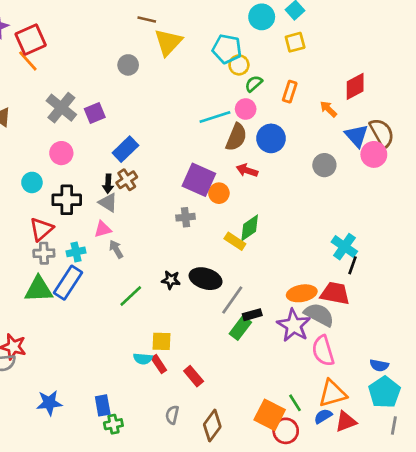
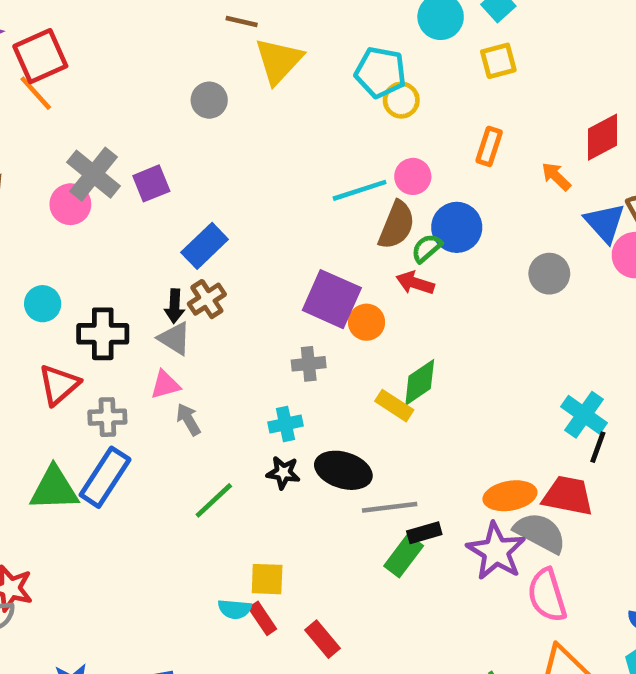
green semicircle: (254, 84) -> (427, 248), moved
pink circle: (61, 153) -> (70, 204), moved
cyan cross: (76, 252) -> (286, 424), moved
gray cross: (44, 253) -> (107, 417), moved
gray line: (232, 300) -> (390, 507), turned 48

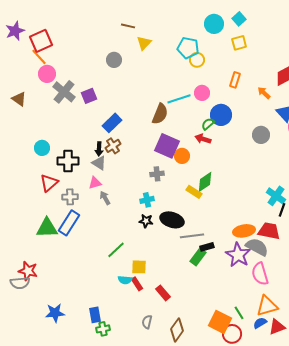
yellow triangle: (279, 61) -> (144, 43), size x0.7
pink circle: (70, 204) -> (47, 74), moved
brown semicircle: (397, 225) -> (160, 114), moved
green line: (214, 500) -> (116, 250), moved

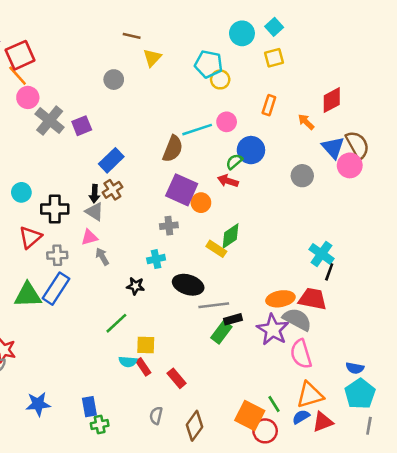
black star: (146, 221) -> (136, 286), moved

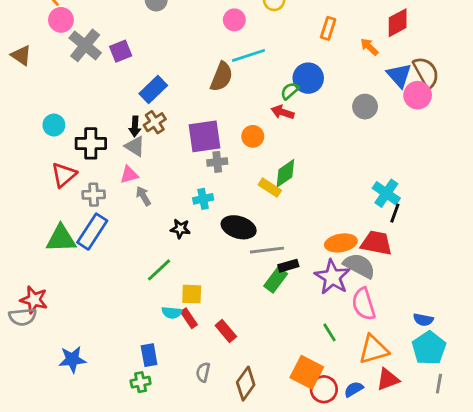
pink circle: (227, 122) -> (234, 20), moved
purple square: (182, 190) -> (204, 136), moved, turned -32
green line: (274, 404) -> (330, 332), moved
blue rectangle: (89, 407) -> (149, 355), moved
blue semicircle: (301, 417) -> (354, 389), moved

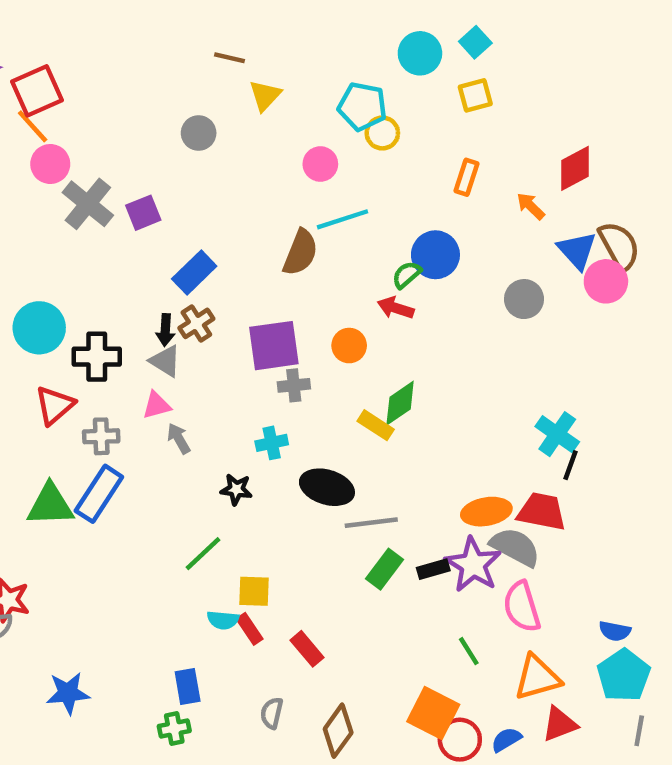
cyan circle: (54, 125) -> (39, 328), size x1.5
black rectangle: (288, 266) -> (433, 569), moved

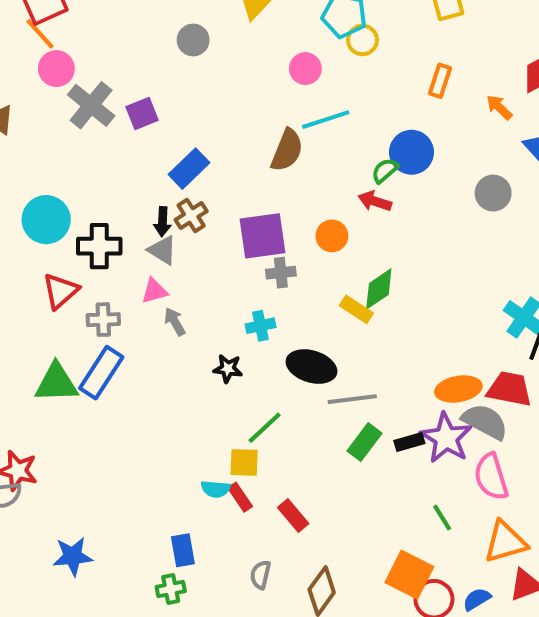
green line: (203, 554) -> (265, 428), moved

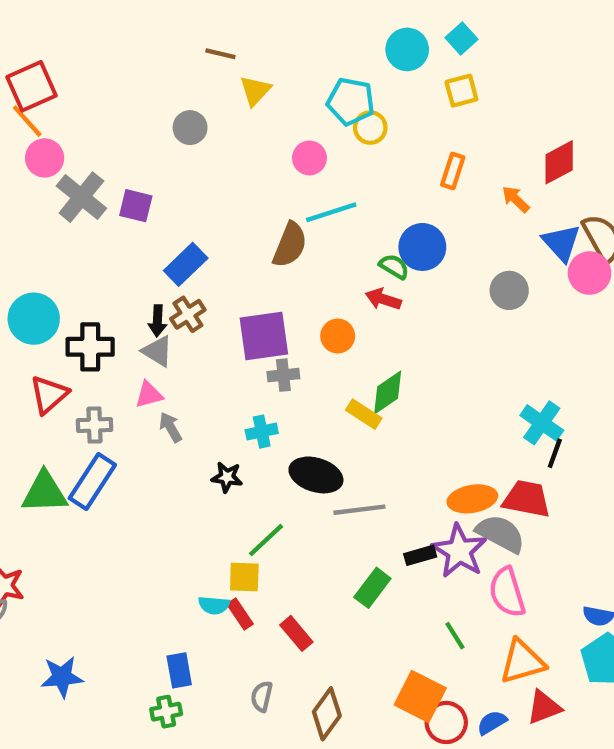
purple square: (142, 113) -> (136, 206), turned 36
green semicircle: (385, 171) -> (394, 267), turned 72
green rectangle: (365, 442) -> (372, 588), moved

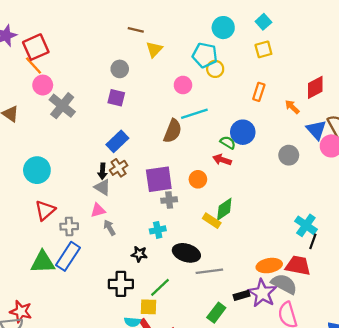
cyan circle: (407, 49) -> (223, 28), moved
purple square: (136, 206) -> (116, 98), moved
black cross: (90, 347) -> (121, 284), moved

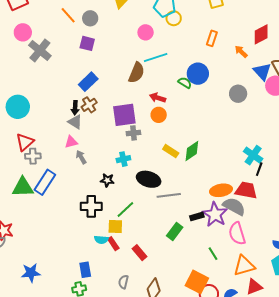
orange line: (34, 65) -> (68, 15), moved
red arrow: (222, 160) -> (158, 98), moved
green diamond: (224, 209) -> (192, 151), moved
gray cross: (69, 226) -> (33, 156), moved

